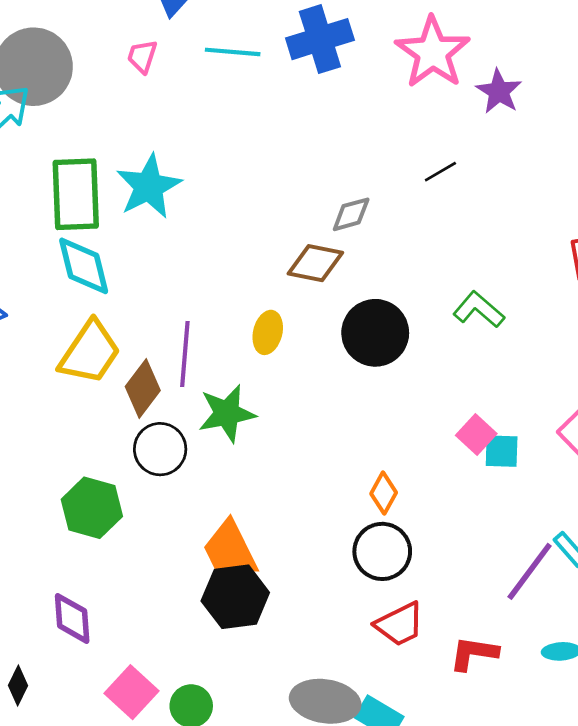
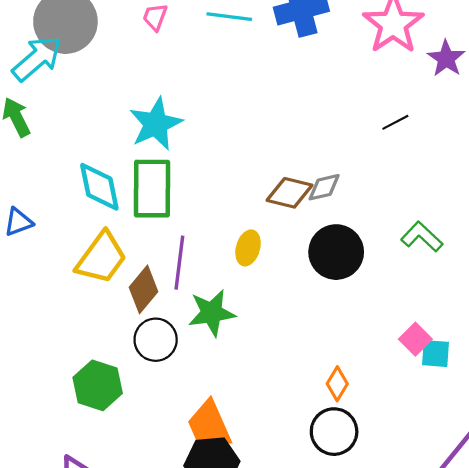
green rectangle: (76, 194) -> (152, 189), moved
gray diamond: (351, 214) -> (324, 187), moved

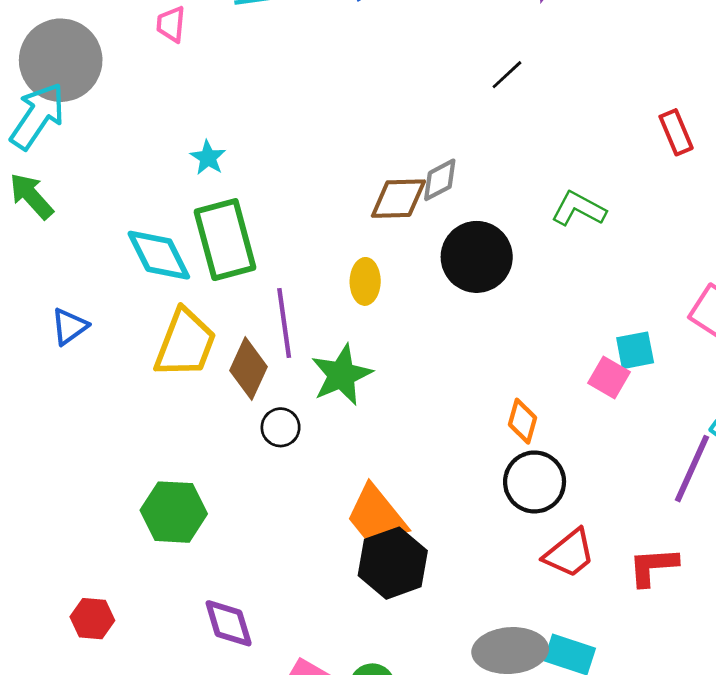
cyan star: (156, 124) -> (208, 158), size x0.5
pink square: (415, 339) -> (609, 378), moved
black circle: (156, 340) -> (281, 427), size x0.7
green hexagon: (98, 385) -> (174, 512), moved

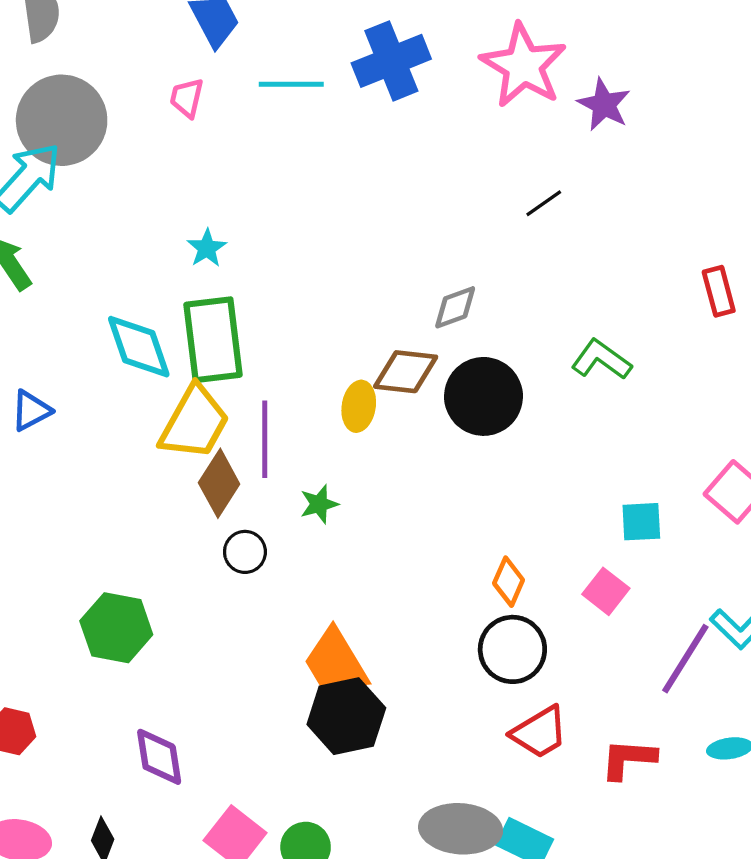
brown diamond: (398, 199) -> (406, 372), moved
yellow trapezoid: (185, 343) -> (194, 423), moved
green star: (342, 375) -> (319, 504), size x0.6
pink square: (609, 378) -> (606, 591), moved

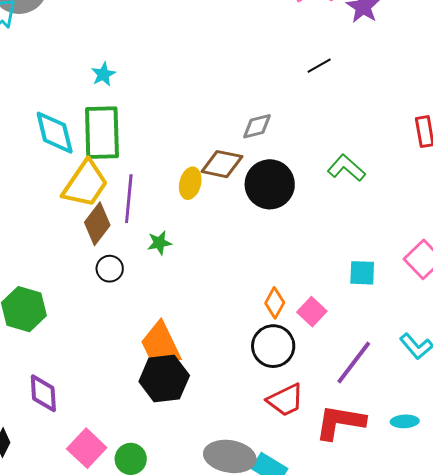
pink square: (606, 591) -> (312, 312), moved
purple line: (685, 659) -> (354, 362), moved
red L-shape: (628, 759) -> (340, 422), size x1.4

